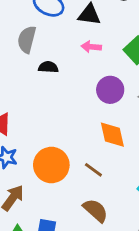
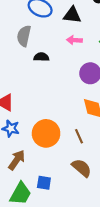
brown line: (93, 170) -> (79, 136), turned 32

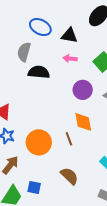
black semicircle: (41, 57) -> (39, 72), size x1.5
brown line: (79, 136) -> (69, 139), moved

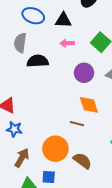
brown line: (69, 139) -> (77, 124), turned -48
orange circle: (39, 142) -> (55, 149), moved

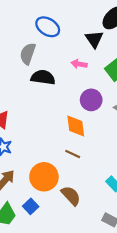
black triangle: (63, 20) -> (94, 39), moved, turned 42
orange diamond: (89, 105) -> (76, 126), moved
blue square: (49, 177) -> (31, 206), turned 32

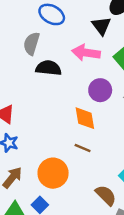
pink arrow: (79, 64) -> (86, 53), size x1.6
brown semicircle: (71, 196) -> (106, 195), moved

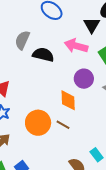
gray semicircle: (32, 44) -> (22, 40), moved
orange circle: (53, 173) -> (38, 123), moved

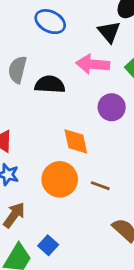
orange diamond: (68, 100) -> (76, 141), moved
brown line: (63, 125) -> (100, 186), moved

